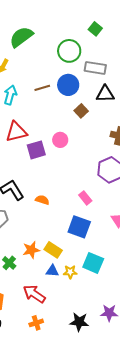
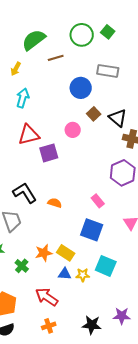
green circle: (69, 51) -> (82, 35), moved
brown line: (42, 88) -> (56, 58), moved
black triangle: (105, 94) -> (118, 118), moved, turned 42
pink circle: (60, 140) -> (73, 130), moved

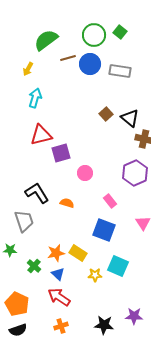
blue circle: (81, 88) -> (90, 64), moved
pink circle: (73, 130) -> (85, 173), moved
blue triangle: (65, 274) -> (58, 274), moved, turned 40

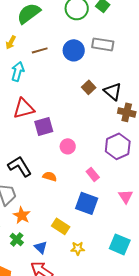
brown line: (68, 58) -> (40, 50), moved
blue circle: (90, 64) -> (74, 50), moved
orange star: (56, 253) -> (22, 215), moved, turned -30
cyan square: (118, 266) -> (120, 244), moved

